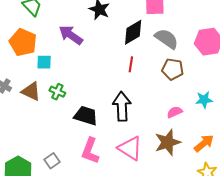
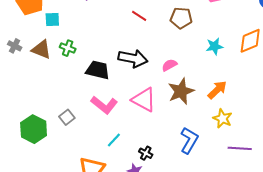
red line: (131, 64) -> (139, 16), turned -63
black arrow: (122, 106) -> (133, 58), turned 108
pink semicircle: (175, 112) -> (169, 65), moved
pink L-shape: (90, 151) -> (104, 105), turned -68

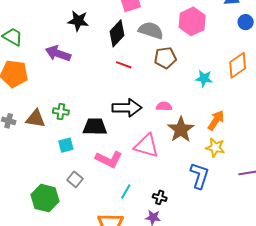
cyan square: (52, 19) -> (66, 145), moved
cyan star: (214, 46) -> (204, 78), turned 30
pink semicircle: (169, 65) -> (164, 106), turned 42
yellow star: (222, 118) -> (215, 148), moved

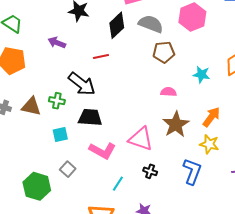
purple arrow: (58, 54) -> (57, 43), size x0.7
red line: (124, 65) -> (101, 56), moved, turned -35
pink semicircle: (164, 106) -> (169, 92), moved
black arrow: (127, 108) -> (82, 84), moved, turned 36
black cross: (160, 197) -> (150, 171), moved

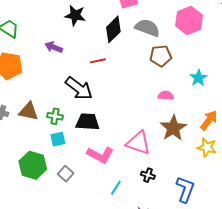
cyan star: (201, 75) -> (198, 78), turned 30
green cross: (57, 101) -> (55, 116), moved
blue L-shape: (192, 171) -> (185, 189), moved
green hexagon: (37, 186) -> (33, 165), moved

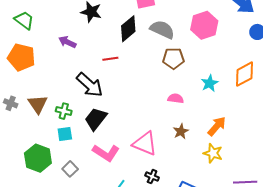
brown triangle: (29, 111) -> (38, 104), turned 40
black trapezoid: (88, 122) -> (96, 119), turned -60
brown star: (173, 128) -> (181, 131), size x0.6

